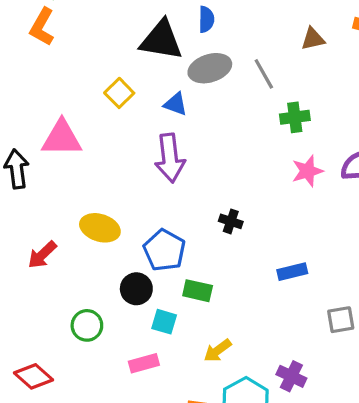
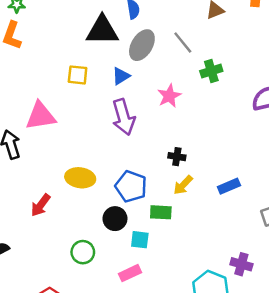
gray ellipse: (210, 68) -> (142, 45), turned -32
yellow square: (119, 93) -> (78, 75), turned -30
blue triangle: (176, 104) -> (121, 76), turned -42
pink star: (307, 171) -> (169, 96), moved
yellow arrow: (217, 351) -> (183, 185), moved

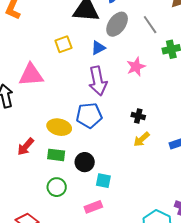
yellow square: (78, 75) -> (63, 44), turned -30
blue pentagon: (131, 186) -> (89, 115), moved, turned -30
green rectangle: (161, 212) -> (56, 155), moved

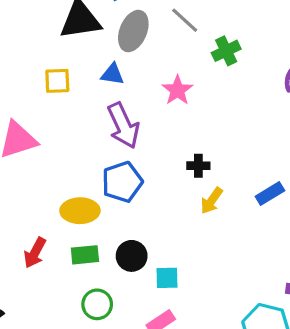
yellow square: (63, 44) -> (57, 81), turned 30
blue triangle: (98, 48) -> (112, 74), turned 49

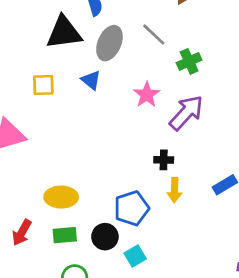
blue triangle: (112, 74) -> (91, 80), turned 30
purple arrow: (123, 126) -> (186, 113), moved, turned -114
blue pentagon: (122, 182) -> (132, 208), moved
yellow arrow: (212, 201) -> (175, 190), turned -35
cyan square: (167, 278) -> (135, 256), turned -30

